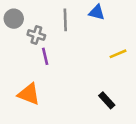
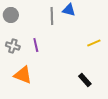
blue triangle: (97, 12) -> (69, 10), moved
gray cross: (36, 35) -> (13, 46), moved

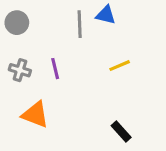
yellow line: (94, 43) -> (120, 66), moved
black rectangle: (85, 80) -> (121, 131), moved

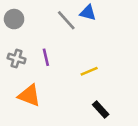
gray line: (80, 24) -> (66, 20), turned -40
yellow line: (120, 66) -> (89, 71), moved

